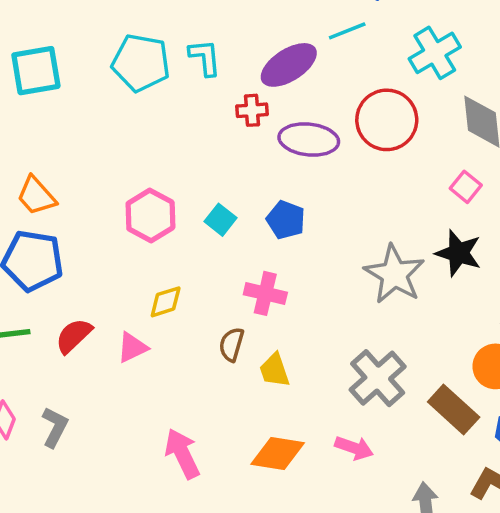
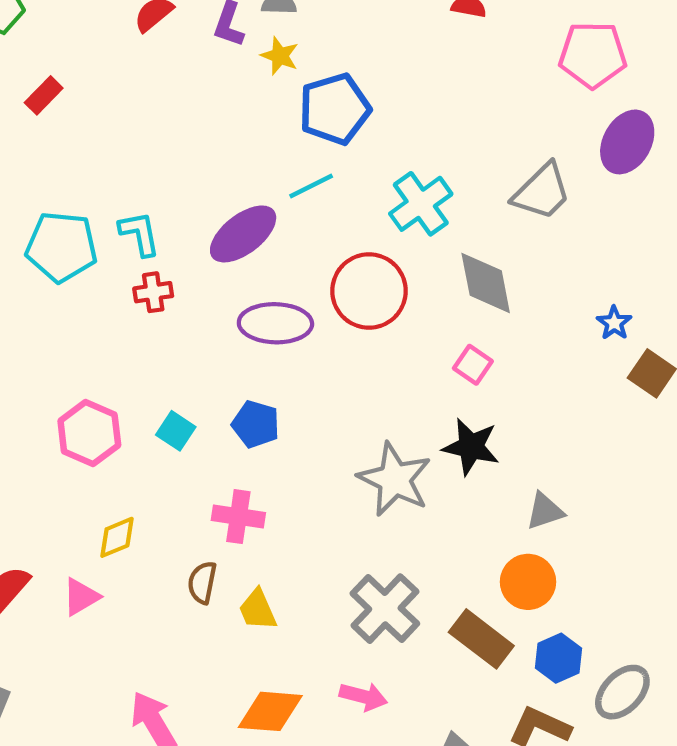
red cross: (252, 110) -> (153, 292), moved

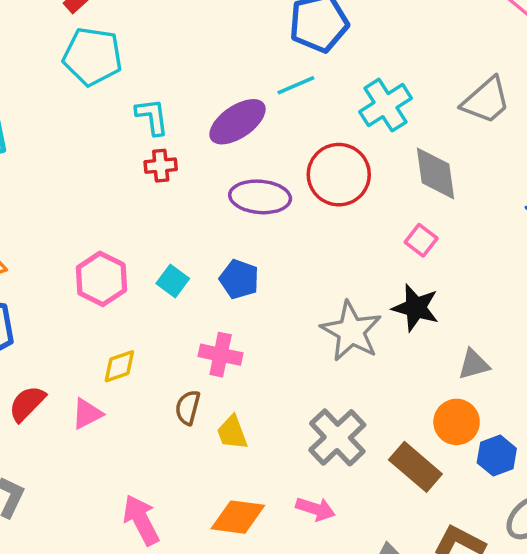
cyan pentagon: (62, 247) -> (93, 56), moved
blue hexagon: (559, 658) -> (497, 456), moved

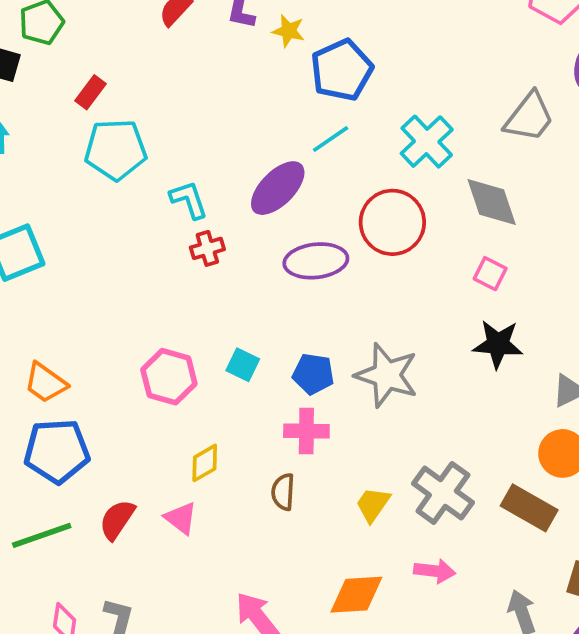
blue pentagon: (239, 279) -> (313, 374), moved
gray star: (351, 331) -> (387, 375), moved
pink triangle: (87, 414) -> (181, 518), turned -44
yellow trapezoid: (232, 433) -> (373, 505), moved, turned 66

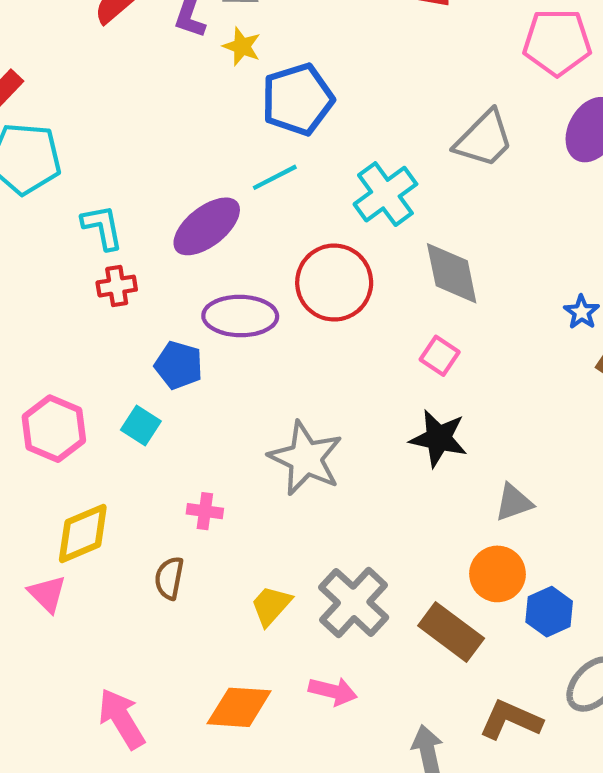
gray trapezoid: (529, 117) -> (484, 139), moved
blue pentagon: (313, 374) -> (179, 365), moved
pink cross: (306, 431) -> (205, 511), size x0.7
yellow diamond: (205, 463) -> (83, 533), size x1.4

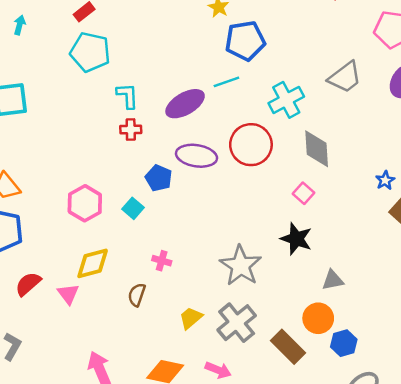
gray star: (306, 458) -> (241, 266), moved

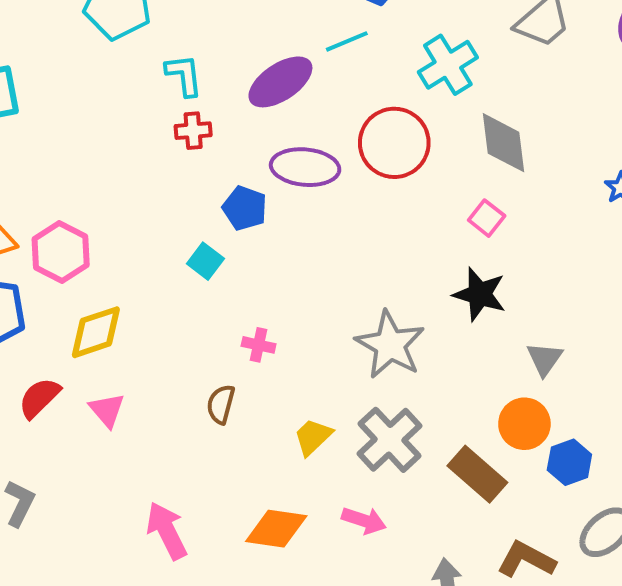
pink hexagon: (85, 203) -> (61, 252), moved
yellow diamond: (93, 263) -> (96, 332), moved
gray triangle: (333, 280) -> (545, 359), turned -40

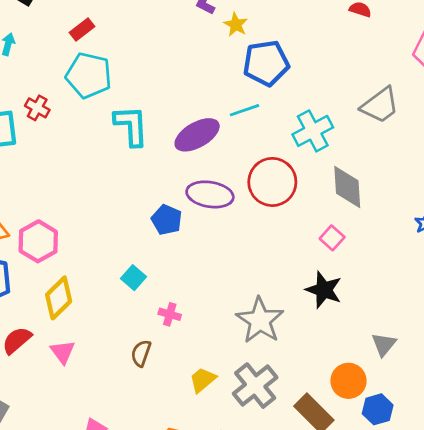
cyan L-shape: (184, 75) -> (131, 126), size x1.4
red cross: (193, 131) -> (37, 108), moved, turned 30
cyan square: (205, 261) -> (133, 278), moved
yellow diamond: (96, 332) -> (59, 298), turned -30
gray triangle: (545, 359) -> (384, 344), moved

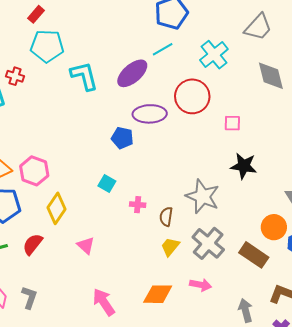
gray diamond: (347, 187) -> (271, 76), moved
pink square: (332, 238) -> (232, 123), moved, turned -30
pink triangle: (63, 352) -> (86, 245), moved
brown semicircle: (141, 353) -> (166, 217), moved

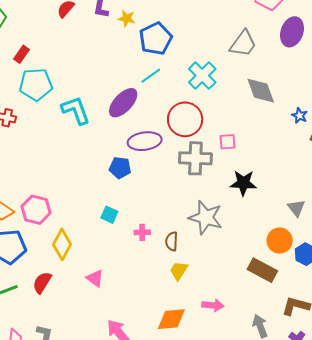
gray cross: (208, 243) -> (195, 158), moved, turned -32

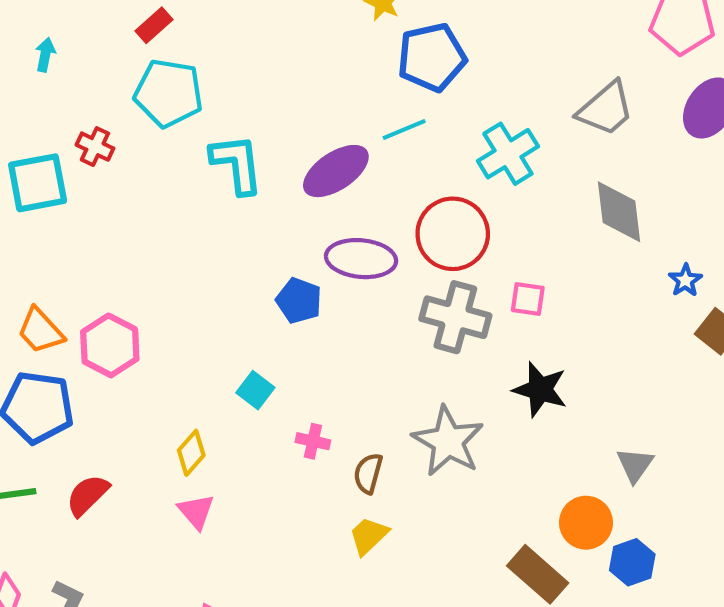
yellow diamond: (62, 244) -> (191, 453), moved, size x0.7

